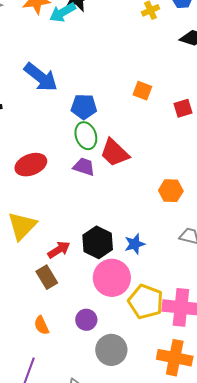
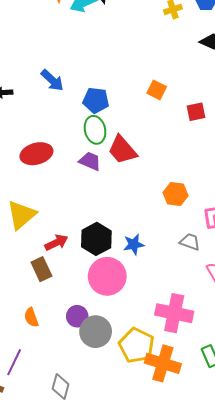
blue arrow: (41, 77) -> (52, 80), moved, size x0.7
yellow pentagon: (146, 302) -> (136, 345), moved
gray circle: (111, 350) -> (96, 332), moved

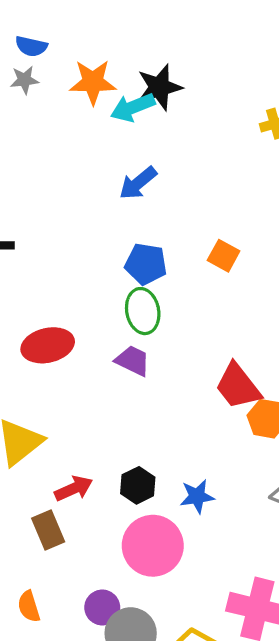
blue arrow: (52, 80) -> (138, 183), moved, turned 95
orange square: (157, 90) -> (224, 256), moved
red trapezoid: (122, 150) -> (238, 386), moved
black hexagon: (96, 239) -> (138, 485), size x0.7

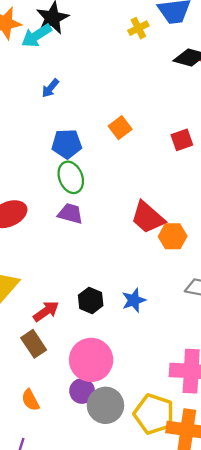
blue arrow: (138, 183) -> (50, 88), size x0.7
orange square: (224, 256) -> (120, 128), turned 35
pink circle: (153, 546) -> (91, 360), moved

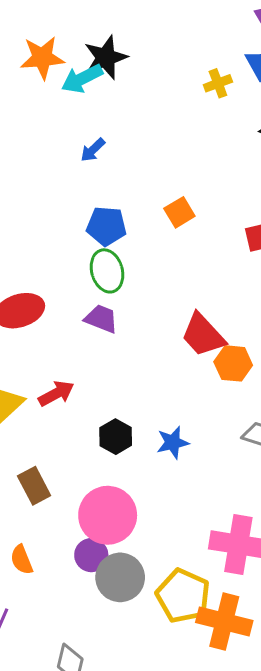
red arrow: (46, 311) -> (56, 393), moved

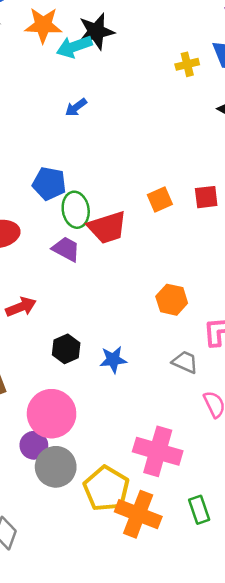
orange square: (179, 212) -> (160, 200), moved
blue pentagon: (106, 226) -> (49, 184), moved
red trapezoid: (203, 335) -> (107, 227), moved, turned -72

